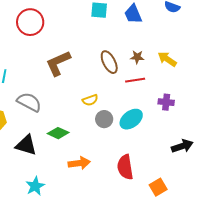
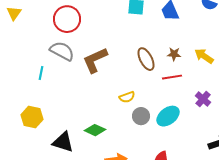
gray semicircle: (29, 102) -> (62, 51), moved
purple cross: (166, 102) -> (203, 99), turned 35

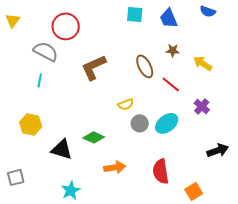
gray semicircle: (62, 51) -> (46, 51), moved
brown star: (174, 54) -> (173, 50), moved
red line: (172, 77) -> (171, 84), turned 48

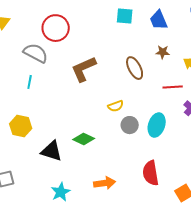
red line: (171, 84) -> (173, 87), moved, turned -42
cyan ellipse: (167, 123) -> (157, 125), turned -35
orange arrow: (115, 167) -> (105, 183), moved

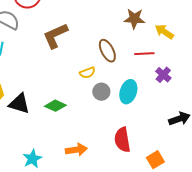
brown star: (163, 52) -> (134, 19), size x1.5
brown ellipse: (135, 68) -> (107, 51), moved
black triangle: (52, 151) -> (19, 104), moved

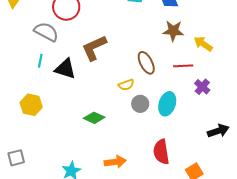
black triangle: (19, 104) -> (65, 69), moved

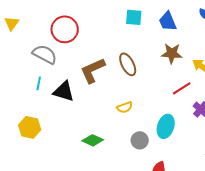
brown ellipse: (146, 63) -> (128, 64), moved
red line: (183, 66) -> (182, 88), turned -30
gray circle: (140, 104) -> (140, 140), moved

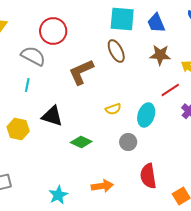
cyan square: (134, 17) -> (122, 19), size x1.5
brown ellipse: (128, 64) -> (116, 51), moved
black triangle: (64, 91) -> (52, 116), moved
cyan ellipse: (166, 126) -> (146, 115), moved

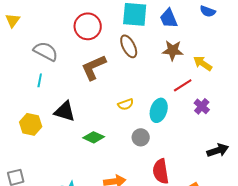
red circle: (53, 31) -> (88, 26), moved

